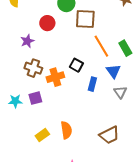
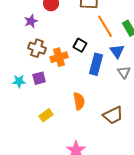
blue rectangle: (92, 84) -> (96, 64), size x1.5
orange semicircle: (66, 130) -> (79, 101), moved

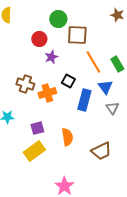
purple star: (31, 21) -> (51, 57), moved
purple square: (39, 78) -> (37, 128), moved
yellow rectangle: (46, 115) -> (34, 151), size x1.5

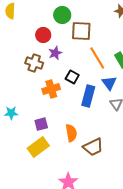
brown cross: (25, 84) -> (34, 63), moved
brown trapezoid: (101, 151) -> (93, 147), moved

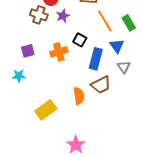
brown cross: (34, 63) -> (39, 15), moved
purple square: (41, 124) -> (28, 51), moved
brown trapezoid: (93, 147) -> (101, 85), moved

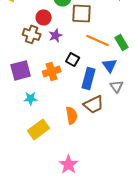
orange line: (105, 21) -> (98, 40), turned -35
purple square: (28, 51) -> (21, 70), size x1.5
cyan star: (19, 76) -> (31, 98), moved

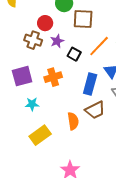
orange line: (98, 40) -> (99, 46), turned -70
black square: (73, 59) -> (74, 54), moved

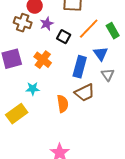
orange cross: (53, 77) -> (43, 60), turned -36
cyan star: (32, 104) -> (33, 89), moved
yellow rectangle: (40, 135) -> (17, 114), moved

